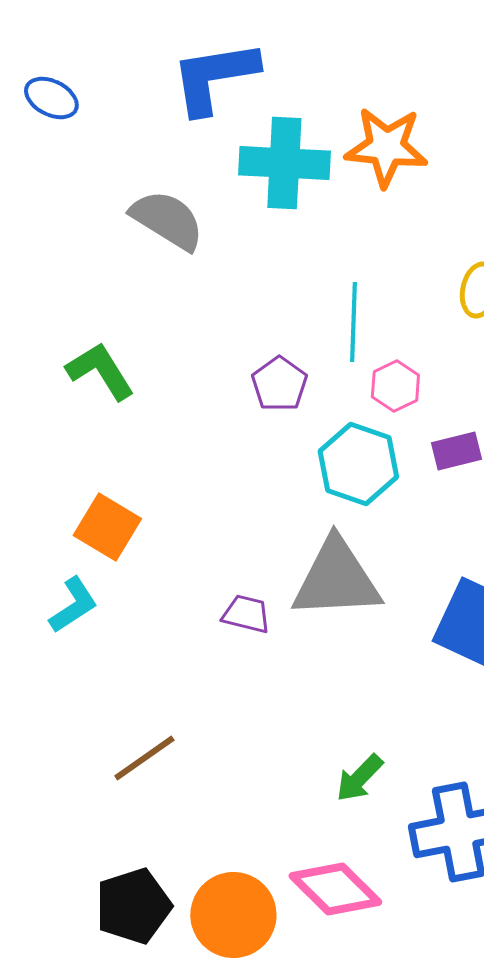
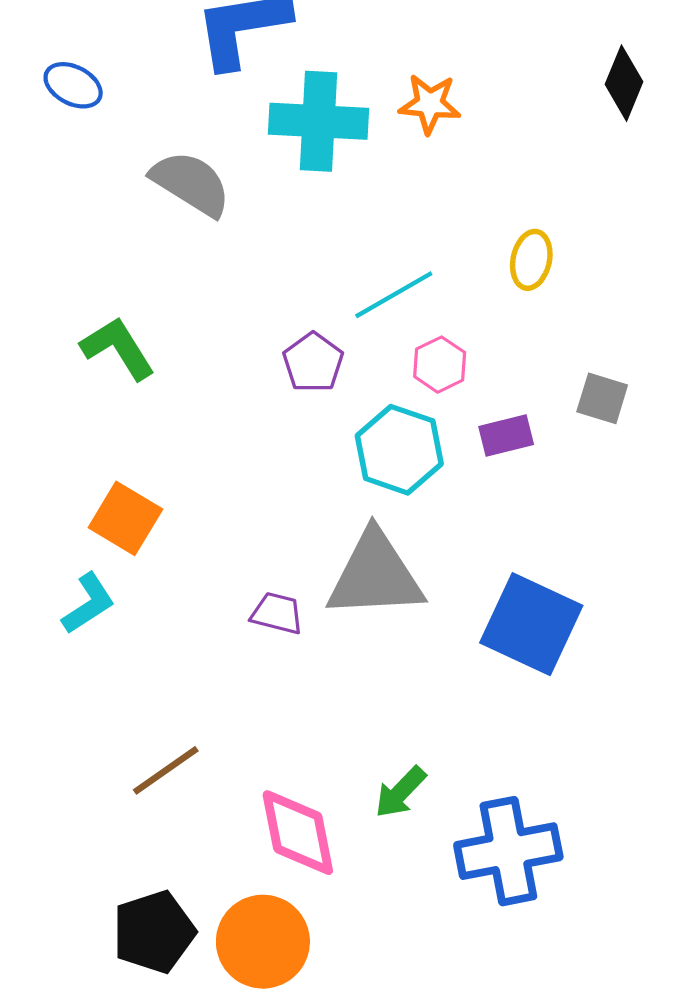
blue ellipse: (51, 98) -> (73, 85), moved
orange star: (386, 147) -> (430, 104), size x0.7
cyan line: (353, 322) -> (394, 295), turned 58
pink diamond: (335, 889) -> (298, 833), moved, turned 34

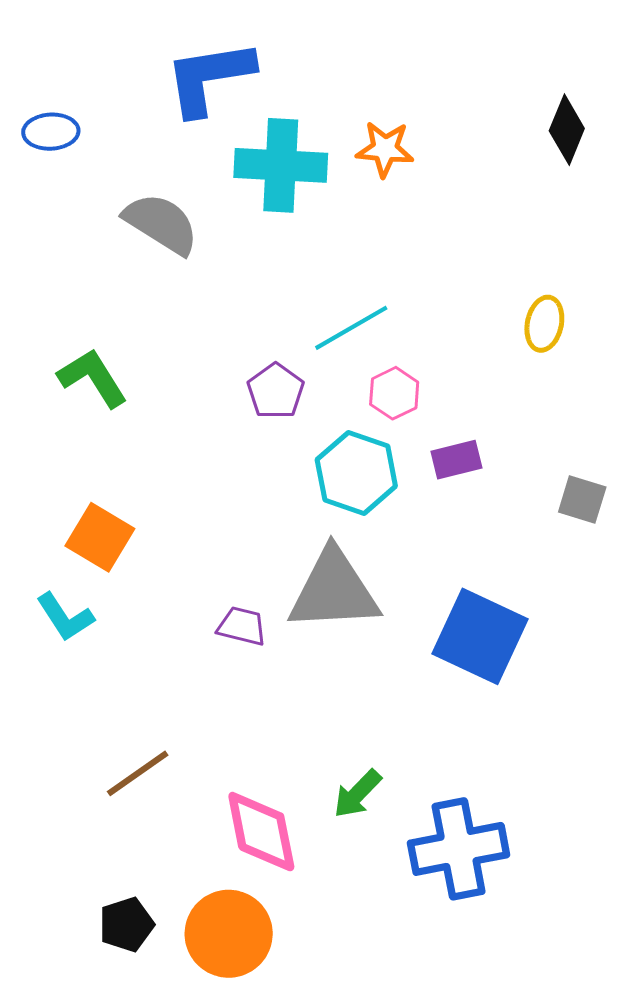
blue ellipse: (73, 85) -> (51, 132), turned -30
yellow ellipse: (531, 260) -> (544, 324), moved
gray square: (602, 398) -> (582, 499), moved
cyan L-shape: (88, 603) -> (65, 617), turned 90
black pentagon: (154, 932) -> (126, 925), size x0.7

